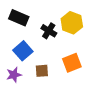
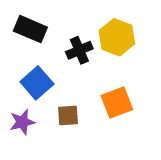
black cross: (49, 31) -> (79, 50), turned 35

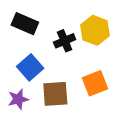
brown square: (68, 116) -> (55, 94), size x1.5

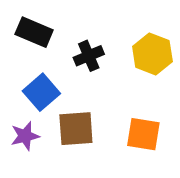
yellow hexagon: (95, 30) -> (152, 54), moved
orange square: (95, 83) -> (143, 134), moved, turned 30

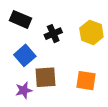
purple star: (25, 136) -> (24, 90), moved

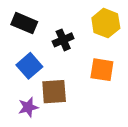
yellow hexagon: (91, 32) -> (106, 23), moved
orange square: (86, 81) -> (102, 70), moved

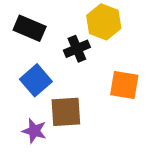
yellow hexagon: (106, 23) -> (104, 22), moved
purple star: (28, 107) -> (34, 131), turned 30

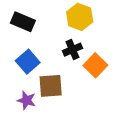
black cross: (77, 49) -> (72, 50), moved
orange square: (124, 85) -> (95, 65), turned 35

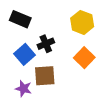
yellow hexagon: (80, 17) -> (82, 22), moved
black cross: (72, 50) -> (46, 44), moved

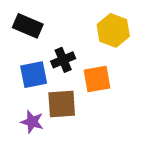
blue square: (25, 54) -> (34, 75), turned 30
orange square: (84, 58) -> (97, 79), moved, turned 36

